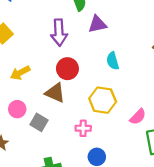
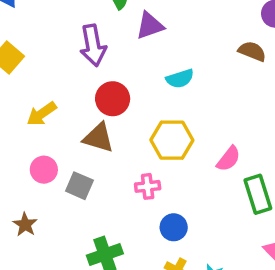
cyan semicircle: (113, 61) -> (180, 79), turned -84

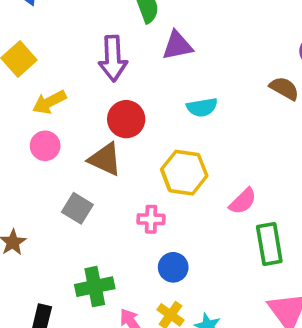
yellow arrow: (42, 114) -> (49, 102), moved
pink circle: (44, 170) -> (45, 146), moved

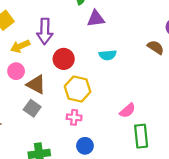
purple arrow: (113, 58) -> (45, 31), moved
brown triangle: (105, 159) -> (36, 84), moved
yellow hexagon: (184, 173) -> (78, 89), moved

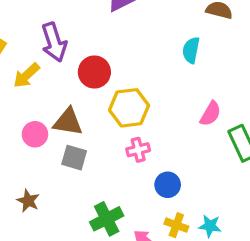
cyan semicircle: (108, 55) -> (191, 50), moved, turned 126
pink circle: (16, 71) -> (35, 134), moved

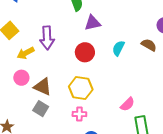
cyan semicircle: (191, 50) -> (118, 48), moved
red circle: (94, 72) -> (85, 52), moved
pink circle: (35, 134) -> (21, 78), moved

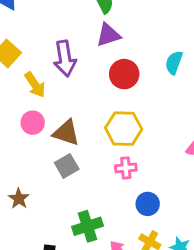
purple triangle: (93, 23) -> (108, 35), moved
yellow arrow: (26, 53) -> (35, 85), turned -90
gray square: (41, 109) -> (67, 166), turned 35

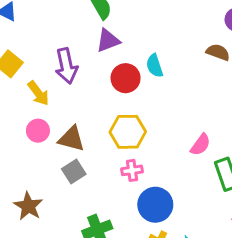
cyan semicircle: (174, 63) -> (155, 66), moved, turned -35
brown star: (19, 199) -> (28, 206), size x1.4
blue circle: (148, 204) -> (155, 205), size x1.5

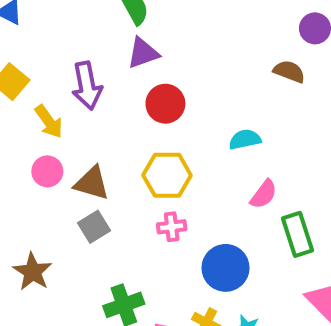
cyan semicircle: (155, 66) -> (245, 139), moved, turned 95
blue circle: (155, 205) -> (225, 268), moved

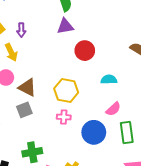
purple arrow: (87, 86) -> (21, 30), moved, size x0.6
red circle: (165, 104) -> (85, 51), moved
blue circle: (225, 268) -> (94, 132), moved

